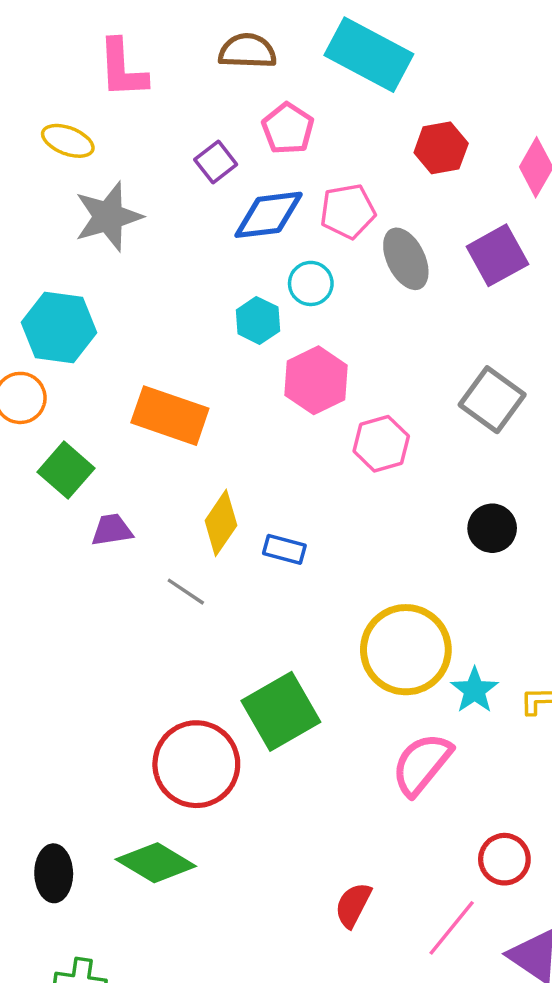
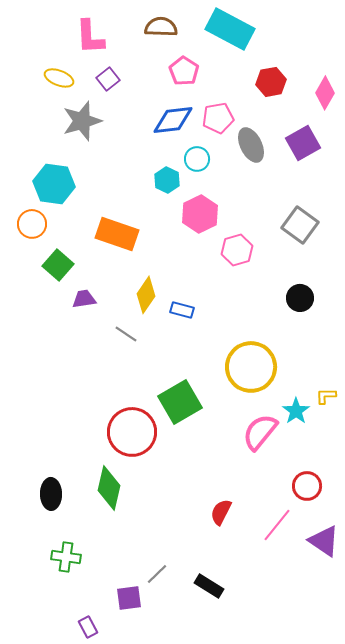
purple square: (216, 162) -> (108, 79), moved
cyan star: (475, 690) -> (296, 411), moved
green diamond: (156, 863) -> (109, 488), turned 72

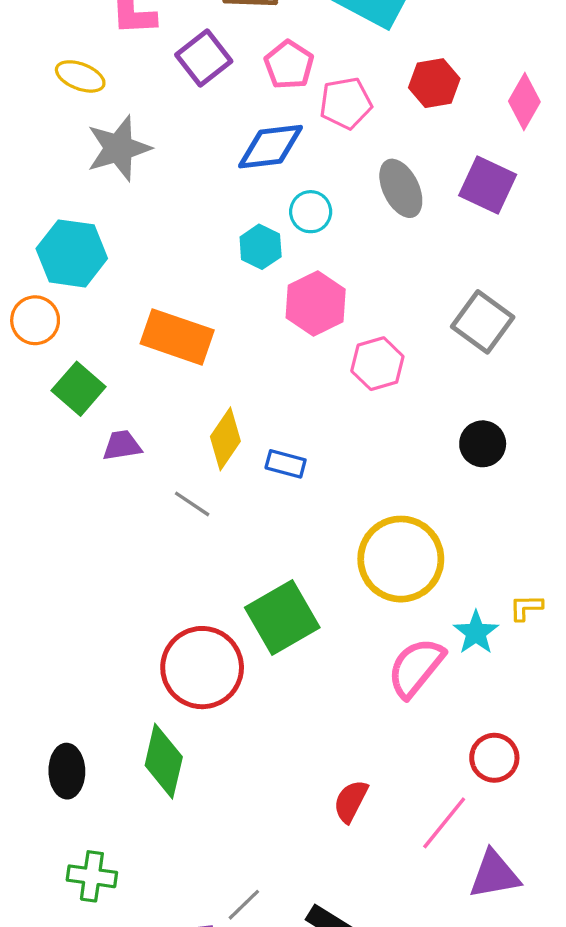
purple square: (108, 79) -> (204, 58), moved, size x1.4
pink pentagon: (218, 118) -> (346, 103), moved
purple square: (303, 143) -> (488, 185), turned -36
purple triangle: (324, 541) -> (494, 875), moved, turned -44

